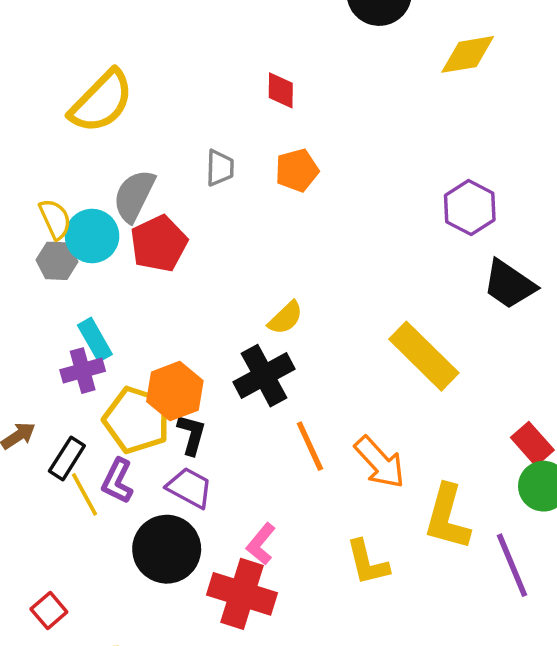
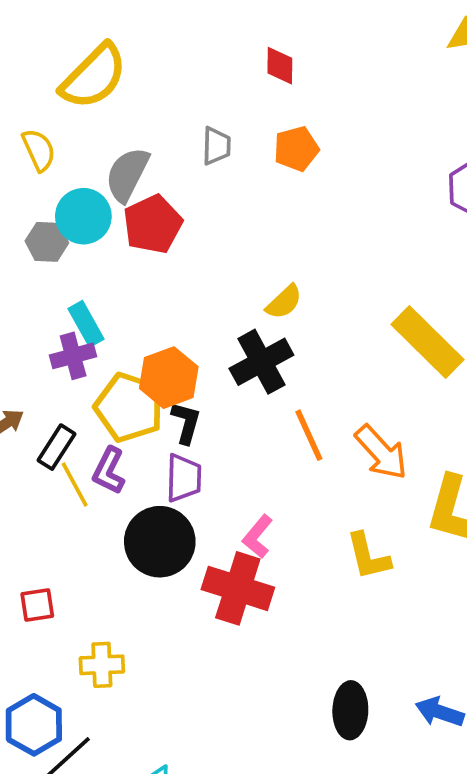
yellow semicircle: (55, 219) -> (39, 150), moved
purple trapezoid: (190, 488) -> (184, 478), turned 63
red square: (49, 611) -> (37, 605), turned 32

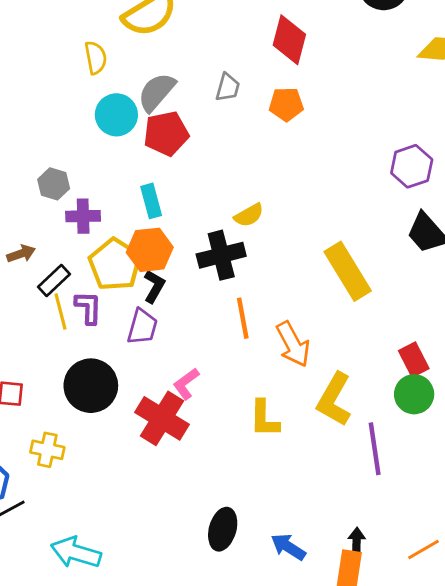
red diamond: (280, 66) -> (289, 40), size x1.6
gray hexagon: (47, 242) -> (54, 184), moved
cyan rectangle: (86, 324) -> (151, 201), moved
purple L-shape: (109, 471) -> (88, 308), turned 141
black circle: (160, 542) -> (91, 386), moved

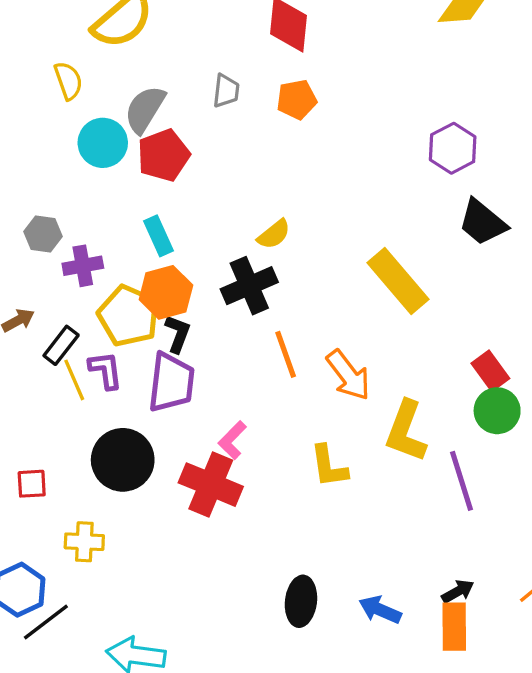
purple trapezoid: (142, 327) -> (171, 383), size x1.4
black arrow: (357, 542) -> (458, 591), turned 68

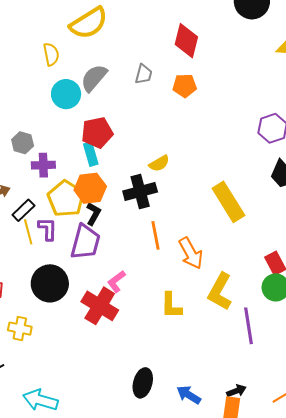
red pentagon: (163, 155) -> (97, 133), moved

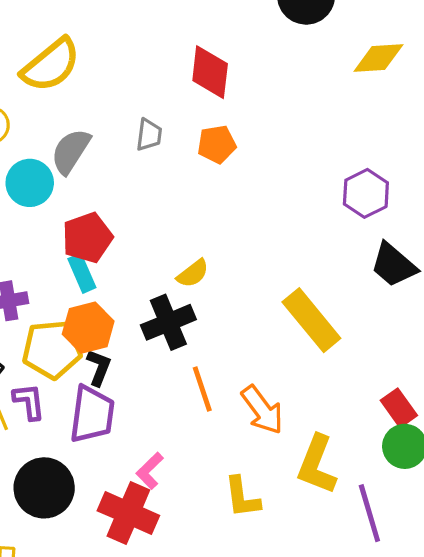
yellow pentagon: (66, 199) -> (52, 349), turned -30

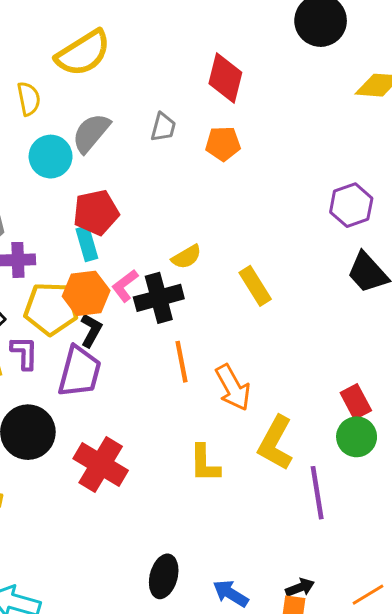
yellow rectangle: (311, 320) -> (255, 286), moved, size x0.7
pink L-shape: (150, 471) -> (125, 286), moved

